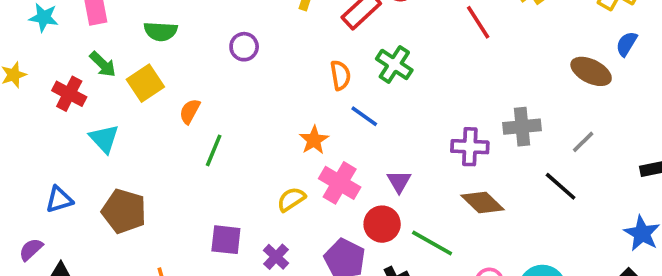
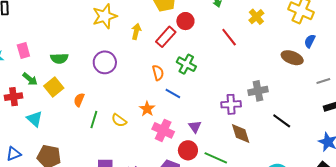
purple circle: (244, 47) -> (105, 62), size x1.5
red cross: (69, 94) -> (13, 97), turned -30
gray line: (583, 142) -> (323, 81), moved, turned 32
yellow semicircle: (291, 199) -> (119, 120), moved, turned -105
brown diamond: (482, 202) -> (241, 134), turned 35

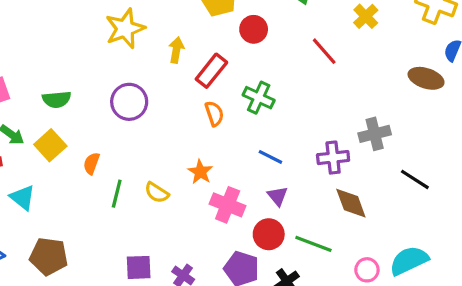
red rectangle: (166, 37) -> (211, 71), moved
blue line: (173, 93) -> (270, 157), moved

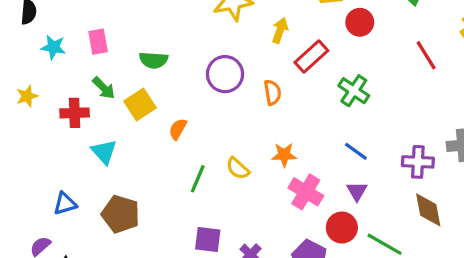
orange semicircle: (214, 114) -> (272, 92), moved
orange star: (200, 172) -> (284, 155), turned 30
green line: (117, 194) -> (198, 179), moved

